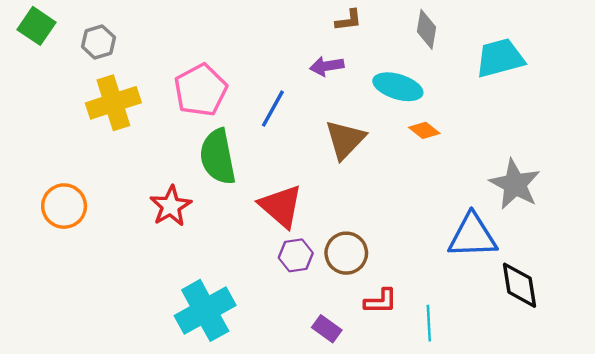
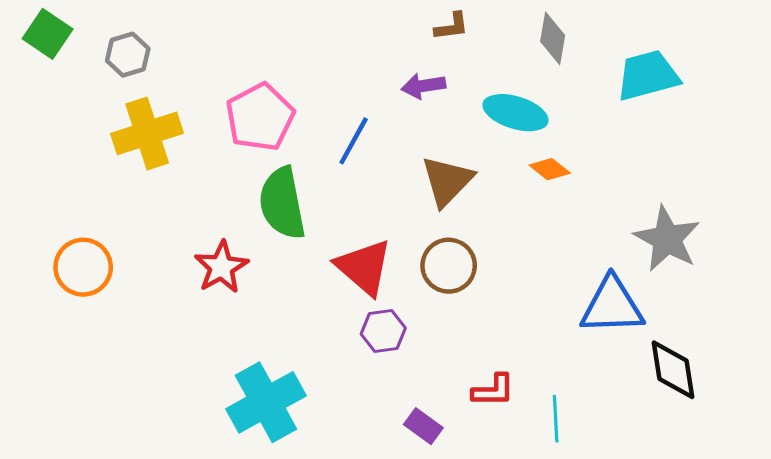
brown circle: (346, 253) -> (449, 266), moved

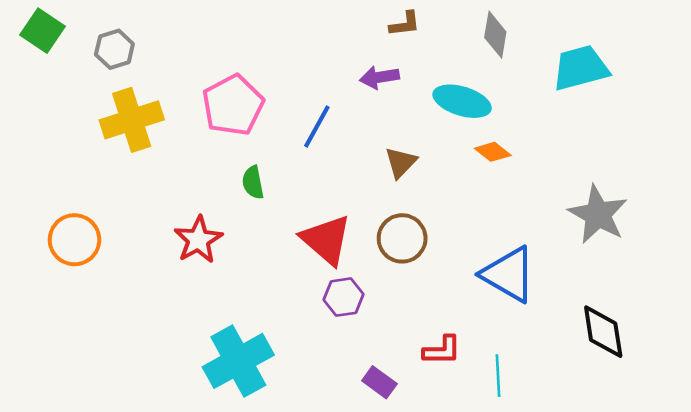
brown triangle: (447, 181) -> (401, 162), size x0.7
green semicircle: (282, 203) -> (253, 182), size x0.5
blue triangle: (612, 306) -> (509, 274), moved, turned 32

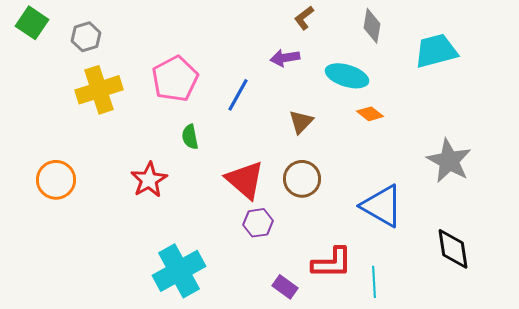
brown L-shape: (405, 24) -> (304, 18), turned 150
red L-shape: (442, 350) -> (332, 263), size x1.4

